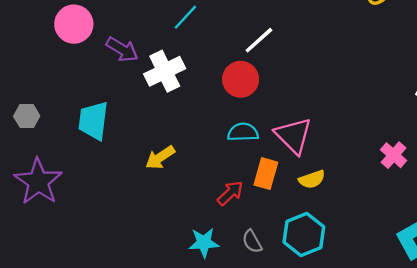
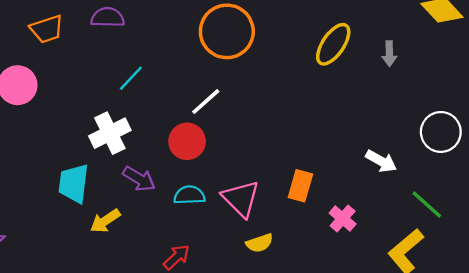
purple arrow: (122, 49) -> (139, 179), moved
cyan trapezoid: (93, 121) -> (74, 183), moved
orange rectangle: (266, 174) -> (300, 186), moved

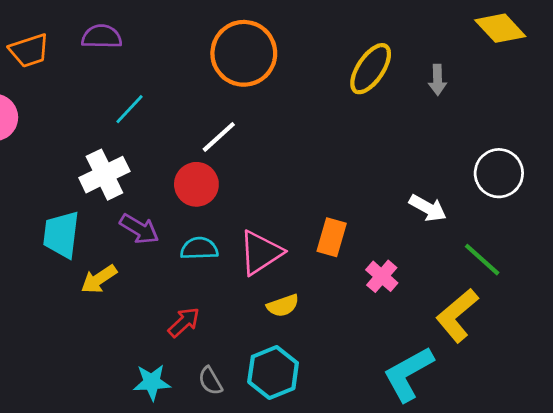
pink triangle: (241, 199) -> (261, 253), turned 42

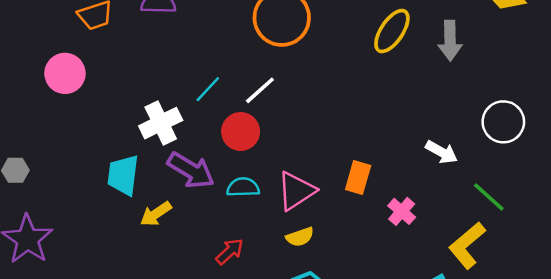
gray arrow: (438, 80) -> (450, 41), size x1.5
cyan line: (130, 109) -> (208, 89), moved
purple arrow: (139, 229) -> (191, 170), size x1.4
yellow semicircle: (283, 306) -> (300, 237), moved

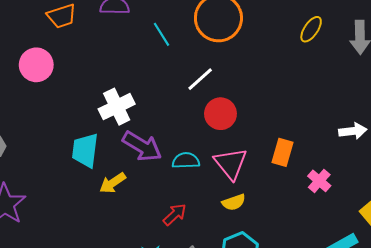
yellow ellipse: (392, 31) -> (311, 29), size x0.7
cyan line: (208, 89) -> (161, 34), moved, turned -75
red circle: (241, 132) -> (220, 114), moved
white arrow: (442, 152) -> (353, 131), turned -36
pink triangle: (296, 191) -> (231, 164), turned -36

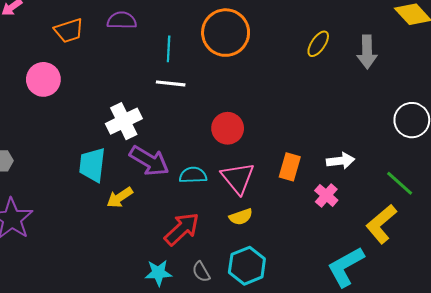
cyan line: (161, 34) -> (169, 49), turned 35
white line: (200, 79) -> (171, 83), moved, turned 48
white arrow: (353, 131) -> (341, 161), moved
red arrow: (175, 214) -> (182, 229), size x1.5

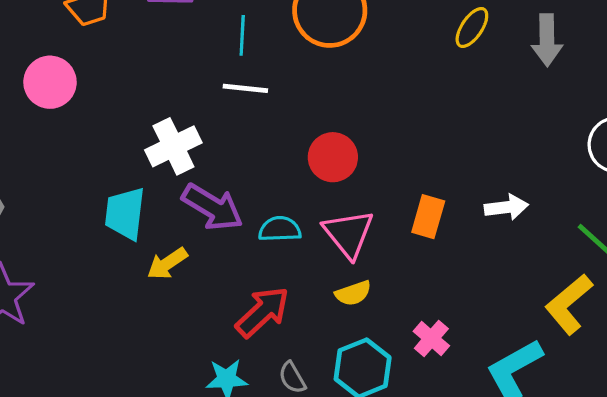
pink cross: (326, 195) -> (431, 338), moved

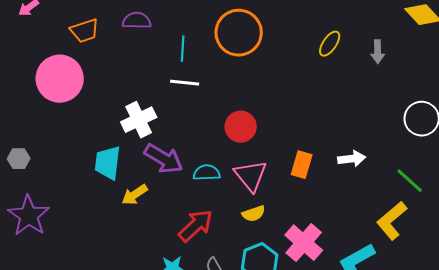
gray arrow: (547, 40) -> (378, 52), size x0.7
pink circle: (50, 82) -> (60, 79), size x1.4
pink cross: (431, 338) -> (304, 243), size x1.6

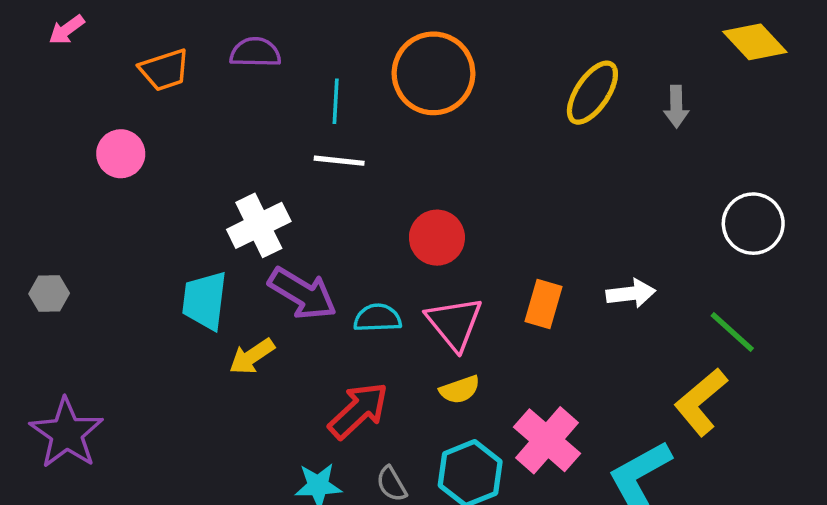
yellow ellipse: (330, 44) -> (592, 93), size x1.4
pink circle: (60, 79) -> (121, 154), size x0.6
purple star: (29, 216) -> (67, 433), moved

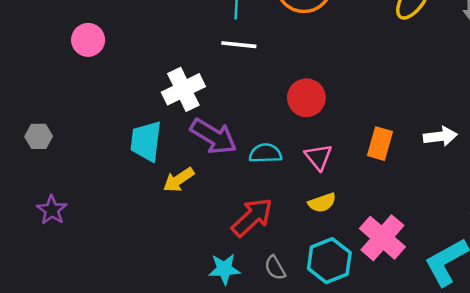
pink triangle: (454, 323) -> (318, 157), size x0.7
purple star: (67, 433) -> (52, 210), moved, size x0.6

